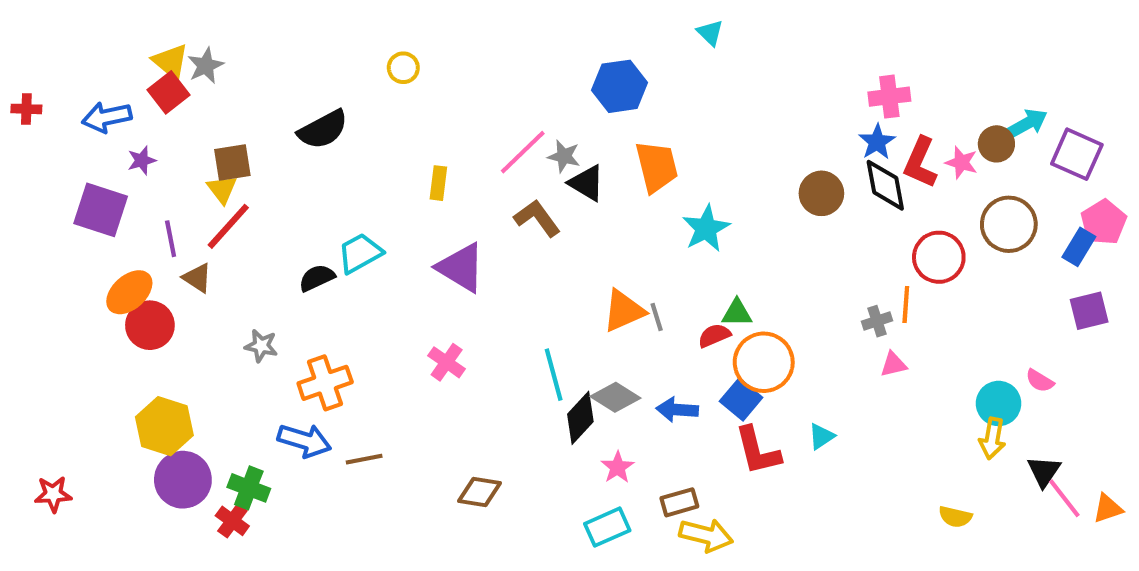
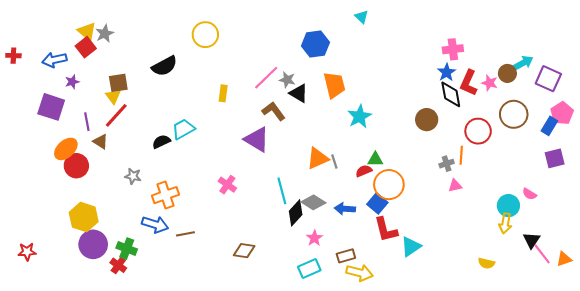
yellow circle: (403, 68) -> (205, 35), size x1.6
brown circle: (821, 193) -> (427, 120), moved
purple triangle: (461, 268) -> (257, 139), moved
cyan triangle: (821, 436) -> (411, 246), moved, size x1.5

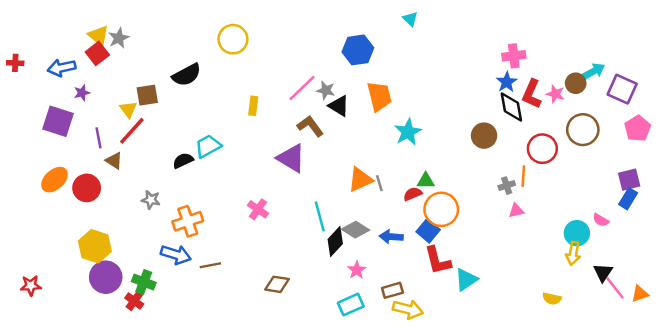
brown square: (118, 83) -> (147, 95), moved
blue rectangle: (549, 126) -> (628, 199), moved
orange ellipse: (66, 149) -> (54, 180), moved

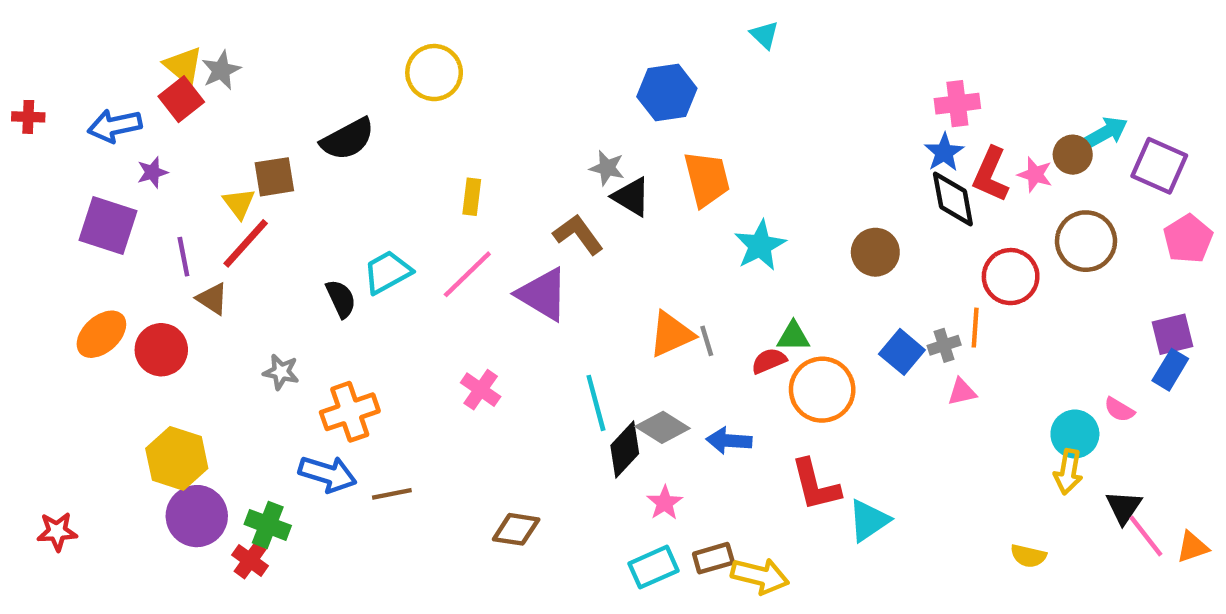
pink line: (302, 88) -> (467, 274), moved
brown circle: (484, 136) -> (875, 252), moved
black semicircle: (183, 161) -> (341, 299), turned 90
blue square: (428, 231) -> (902, 352), moved
brown rectangle: (392, 290) -> (713, 558), moved

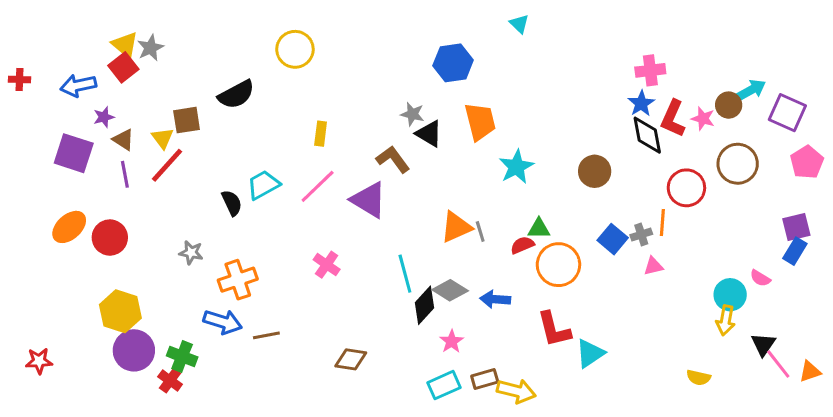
brown triangle: (212, 299) -> (123, 140), moved

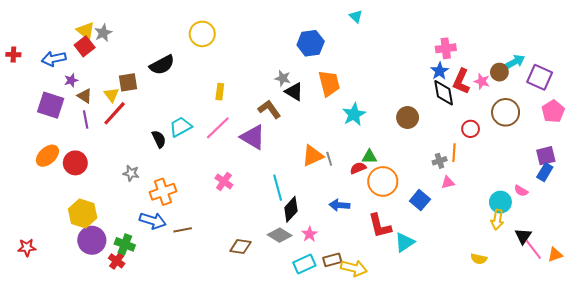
red circle: (686, 188) -> (471, 129), size x0.7
blue square: (613, 239) -> (420, 200), moved
gray diamond: (450, 290) -> (280, 235), moved

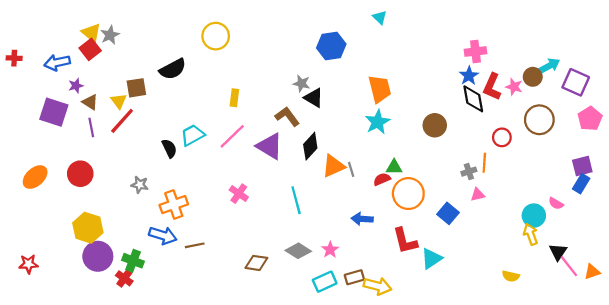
orange trapezoid: (329, 83) -> (380, 89), moved
orange ellipse: (47, 156) -> (35, 177), moved
black diamond: (291, 209) -> (310, 146), moved
yellow arrow: (497, 220) -> (531, 234), turned 150

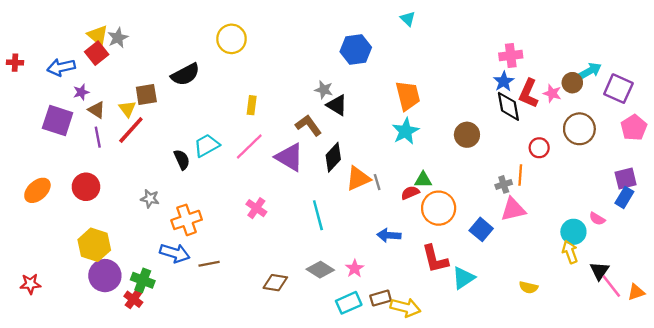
pink triangle: (478, 195) -> (513, 209), size x1.6
yellow semicircle: (511, 276) -> (529, 287), moved

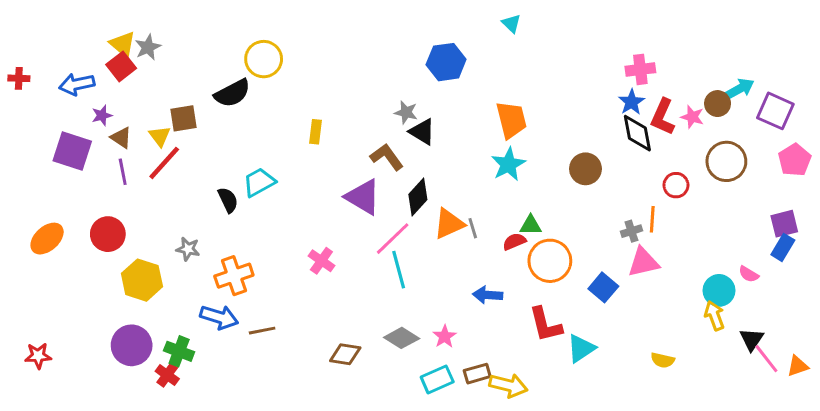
yellow circle: (232, 39) -> (264, 59), moved
pink line: (249, 147) -> (393, 239), moved
yellow hexagon: (94, 245) -> (142, 280), moved

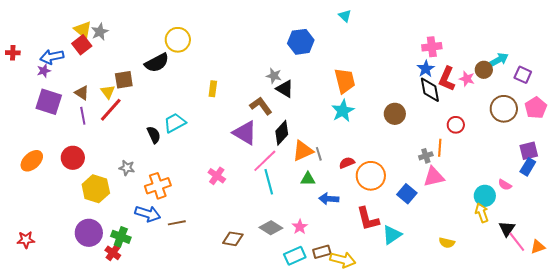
purple square: (775, 111) -> (523, 75), size x0.7
purple star: (102, 115) -> (44, 71), moved
brown circle: (726, 161) -> (504, 109), moved
green triangle: (531, 225) -> (308, 179), moved

